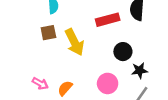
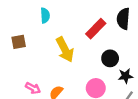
red rectangle: (108, 20) -> (96, 29), turned -30
brown square: (48, 33) -> (19, 42), moved

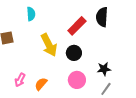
black circle: (110, 58) -> (74, 53), moved
pink arrow: (33, 88) -> (20, 80), turned 88

